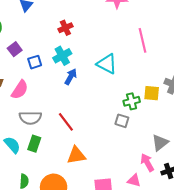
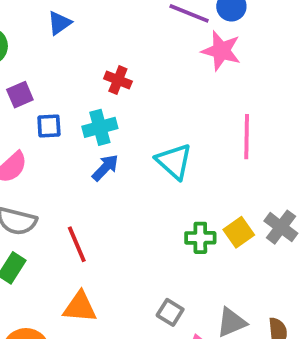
red cross: (65, 28) -> (118, 80), turned 32
yellow square: (152, 93) -> (239, 232), turned 35
gray square: (122, 121) -> (170, 312), moved

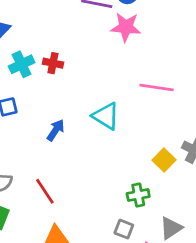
cyan cross: (100, 127) -> (22, 64), moved
pink line: (247, 137) -> (157, 88), turned -72
green cross: (200, 238) -> (138, 195), moved

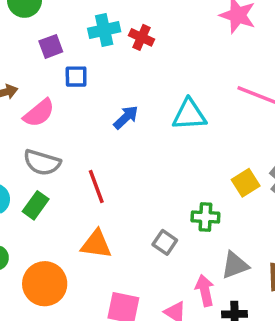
cyan triangle: (106, 116) -> (189, 115), turned -48
gray square: (124, 229) -> (165, 242), moved

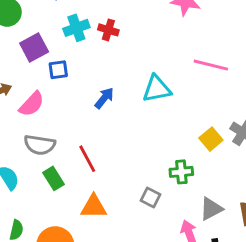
purple square: (51, 46) -> (34, 47), size x1.4
green rectangle: (36, 205) -> (54, 178), moved, turned -60

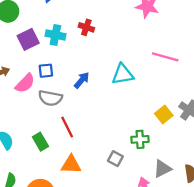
cyan cross: (76, 28) -> (55, 35), moved, turned 30
blue square: (58, 70) -> (46, 71), moved
gray semicircle: (40, 145) -> (50, 98), moved

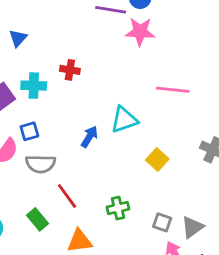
blue arrow: (82, 80) -> (89, 137), moved
yellow square: (164, 114) -> (157, 159), moved
green cross: (140, 139) -> (118, 208), moved
gray square: (115, 159) -> (162, 222), moved

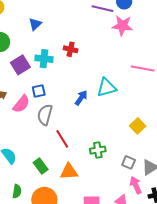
yellow square: (157, 159) -> (138, 126), moved
gray semicircle: (40, 164) -> (45, 115), turned 100
green rectangle: (37, 219) -> (41, 166), moved

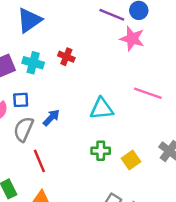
blue triangle: (35, 24) -> (29, 20), size x1.6
blue arrow: (81, 98) -> (51, 118), moved
green cross: (98, 150) -> (101, 151), moved

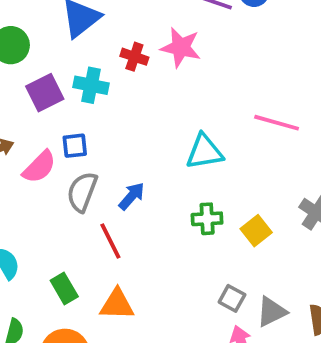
pink star: (132, 39) -> (181, 47), moved
red cross: (66, 57) -> (134, 57), moved
blue arrow: (51, 118) -> (132, 196), moved

